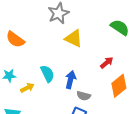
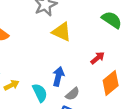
cyan semicircle: (47, 74) -> (40, 93), moved
gray semicircle: (84, 96) -> (73, 94), turned -56

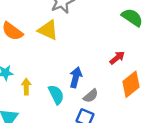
yellow triangle: (62, 32) -> (48, 30), moved
yellow arrow: (12, 85) -> (26, 87), turned -64

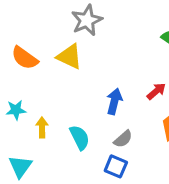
blue arrow: (76, 77) -> (114, 101), moved

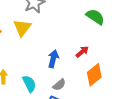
yellow triangle: (69, 56) -> (22, 28), turned 42

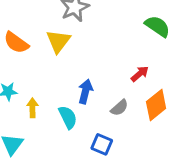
blue arrow: (53, 59) -> (85, 91), moved
gray semicircle: (59, 85) -> (119, 108), moved

